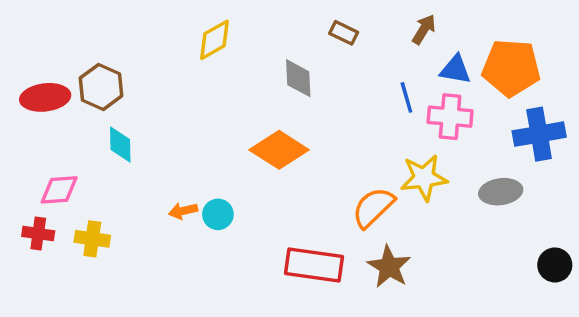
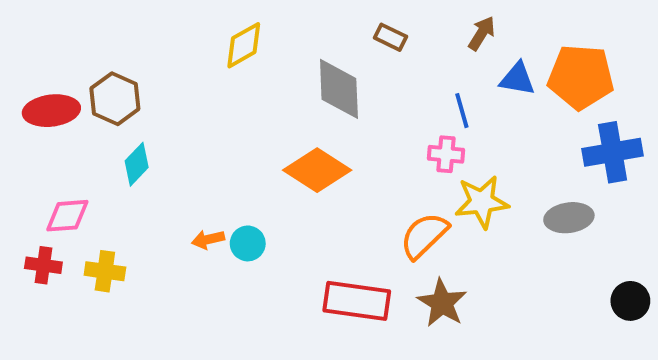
gray diamond: (298, 78) -> (339, 89), size x1.4
pink cross: (450, 117) -> (446, 154), moved, size x0.7
cyan diamond: (120, 145) -> (137, 164), turned 45

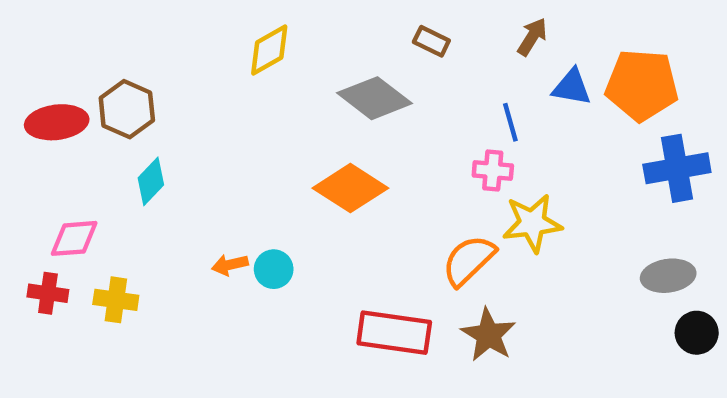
gray diamond: (339, 89) -> (374, 98), turned -50
gray ellipse: (569, 218) -> (668, 276), moved

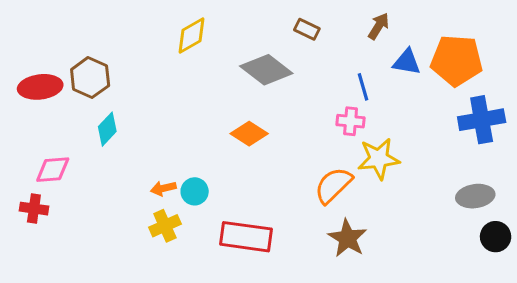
orange diamond: (350, 188) -> (249, 134), size x0.7
yellow cross: (116, 300) -> (165, 226), moved, turned -32
red rectangle: (394, 333) -> (246, 237), moved

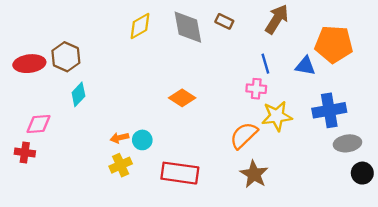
brown arrow: (379, 26) -> (277, 19), size x1.5
blue triangle: (407, 62) -> (305, 66), moved
gray diamond: (266, 70) -> (188, 27), moved, turned 42
blue cross: (482, 120) -> (329, 110), moved

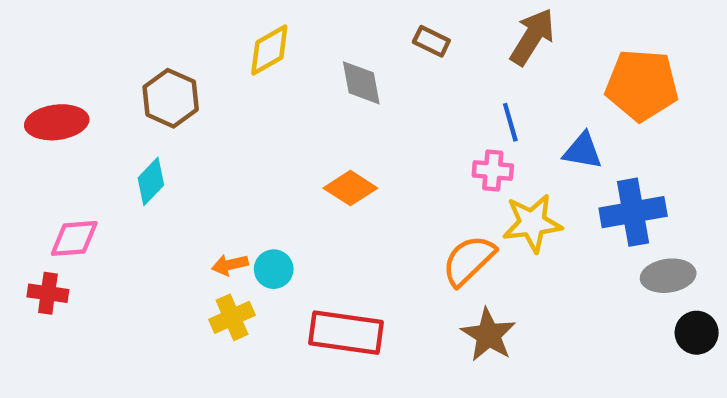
gray diamond: (188, 27) -> (361, 83), moved, size x0.7
brown hexagon: (66, 57) -> (171, 98), moved
blue triangle: (305, 66) -> (583, 151), moved

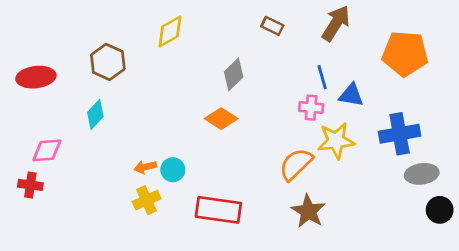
gray diamond: (361, 83) -> (234, 74), moved, turned 56
blue triangle: (583, 151) -> (351, 95), moved

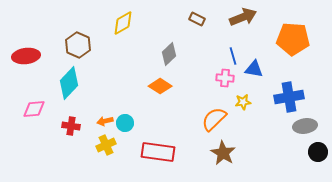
brown arrow: (336, 23) -> (243, 17), turned 36
cyan diamond: (95, 114) -> (69, 83), size x1.5
yellow star: (336, 141) -> (243, 102), size x0.6
red cross: (30, 185) -> (71, 126), moved

